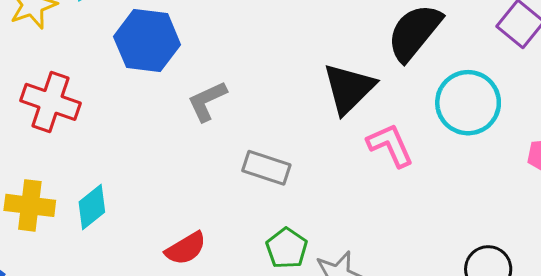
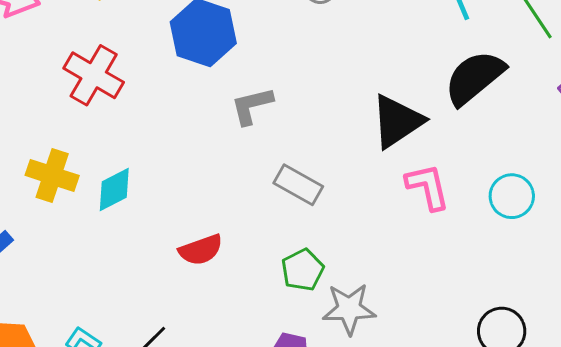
cyan circle: (468, 103) -> (512, 196), moved, size x0.7

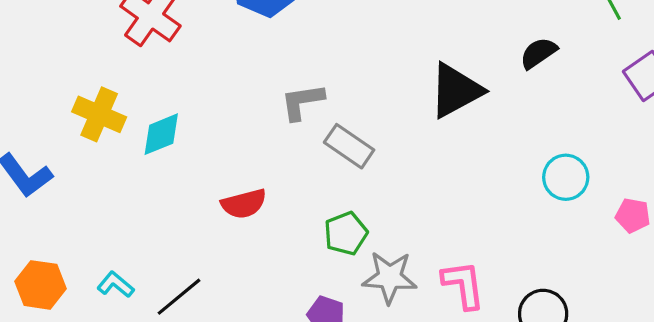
black semicircle: (474, 78) -> (538, 53), size x0.6
gray L-shape: (252, 106) -> (302, 102), moved
pink L-shape: (428, 187) -> (463, 285), moved

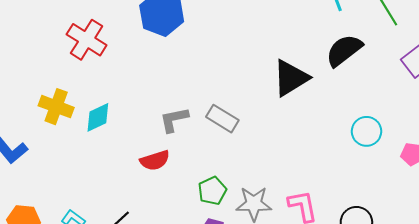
black semicircle: (538, 53) -> (344, 50), size x1.5
gray L-shape: (302, 102) -> (174, 120), moved
green pentagon: (346, 233) -> (212, 191), moved

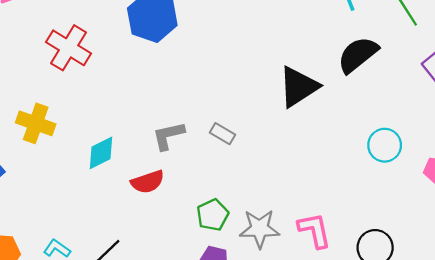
cyan diamond: (98, 117) -> (101, 153), moved
gray rectangle: (222, 119) -> (223, 134), size x0.7

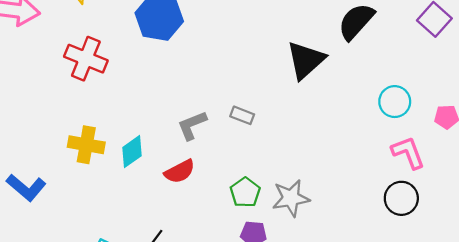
yellow cross: (36, 123) -> (86, 145), moved
pink L-shape: (315, 230) -> (408, 153), moved

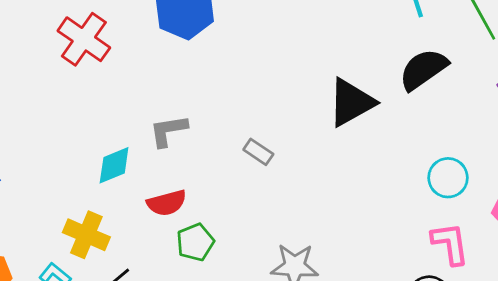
gray L-shape: (192, 125) -> (168, 131), moved
yellow cross: (86, 145) -> (86, 235), moved
green pentagon: (245, 192) -> (195, 242), moved

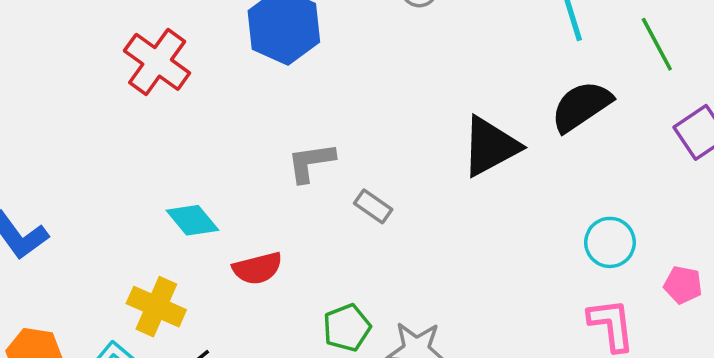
gray L-shape: (168, 131) -> (311, 162), moved
cyan diamond: (114, 165) -> (192, 220), turned 72
green pentagon: (195, 242) -> (347, 328), moved

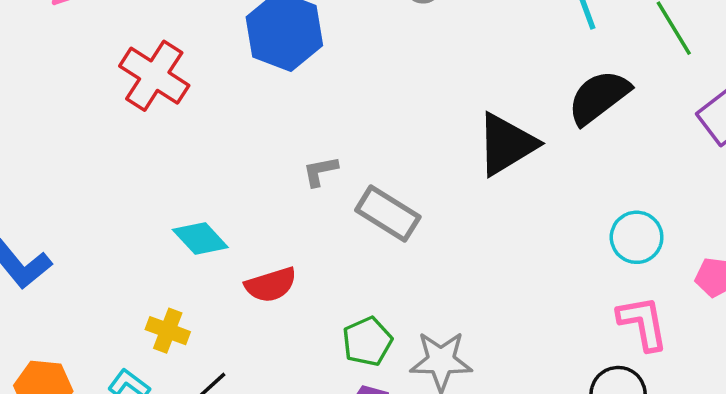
gray L-shape: (311, 162) -> (320, 171), size x0.7
gray rectangle: (373, 206) -> (388, 214), size x1.6
yellow cross: (156, 307) -> (168, 331), size x0.7

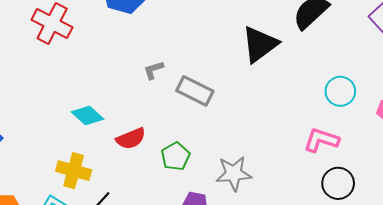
pink L-shape: (643, 323) -> (321, 140), moved, turned -56
yellow cross: (168, 331) -> (74, 171), size x1.4
green pentagon: (367, 341) -> (175, 156), moved

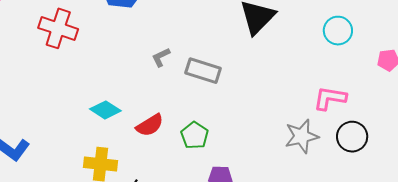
cyan circle: (340, 91) -> (338, 31), moved
gray star: (234, 173) -> (302, 136), moved

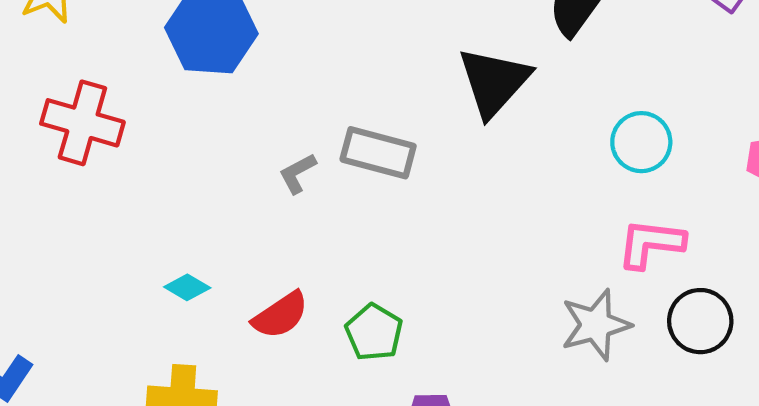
cyan circle: (338, 31) -> (641, 142), moved
gray rectangle: (203, 71) -> (378, 153), moved
cyan diamond: (105, 110) -> (187, 287), size x0.7

